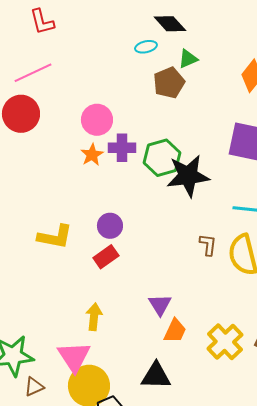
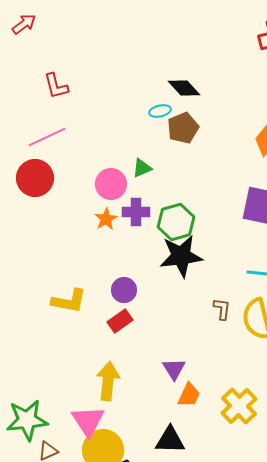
green triangle: (188, 59) -> (142, 168), moved
brown pentagon: (169, 83) -> (183, 128), moved
black star: (188, 176) -> (181, 256), moved
yellow arrow: (94, 317) -> (108, 381), size x1.4

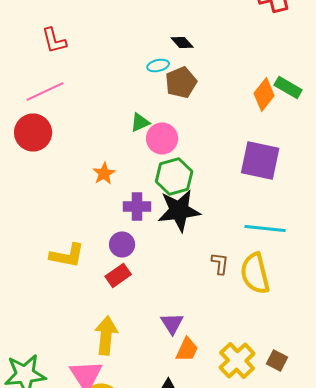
black diamond: (184, 88) -> (182, 42), size x0.7
pink circle: (111, 184) -> (162, 138), moved
purple cross: (136, 212) -> (137, 206), moved

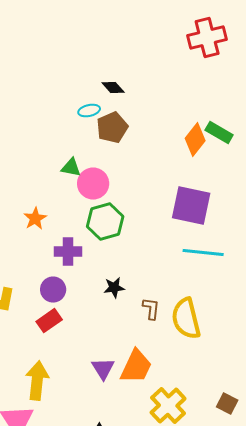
green triangle: (140, 122) -> (71, 168), turned 35
black star: (179, 210) -> (114, 288), moved, size x0.5
cyan line: (265, 228) -> (203, 253), moved
orange trapezoid: (187, 349) -> (136, 367), moved, size x1.4
brown square: (277, 360) -> (227, 404), moved

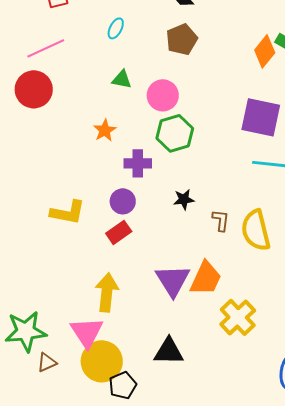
cyan ellipse: (89, 111) -> (116, 28), moved, turned -50
green triangle: (71, 168) -> (122, 79), moved
purple triangle: (103, 369) -> (173, 280), size x1.5

